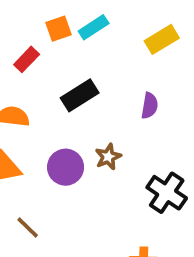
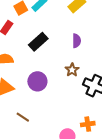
brown star: (108, 157) -> (72, 70), moved

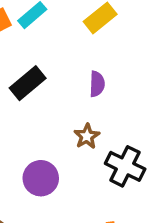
purple circle: (37, 81) -> (41, 178), moved

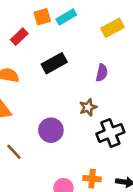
black cross: (125, 166) -> (110, 133), turned 32

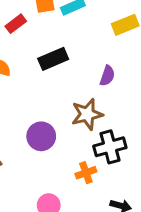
brown star: (88, 107) -> (87, 114), size x1.5
orange cross: (92, 179) -> (86, 173), moved, turned -30

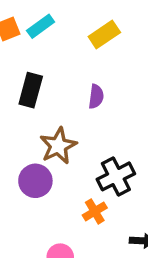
black rectangle: (53, 59) -> (31, 90), turned -40
brown star: (87, 114) -> (58, 146), moved

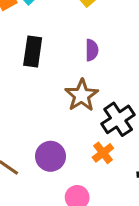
brown star: (58, 146) -> (82, 95), moved
purple circle: (35, 181) -> (50, 156), moved

